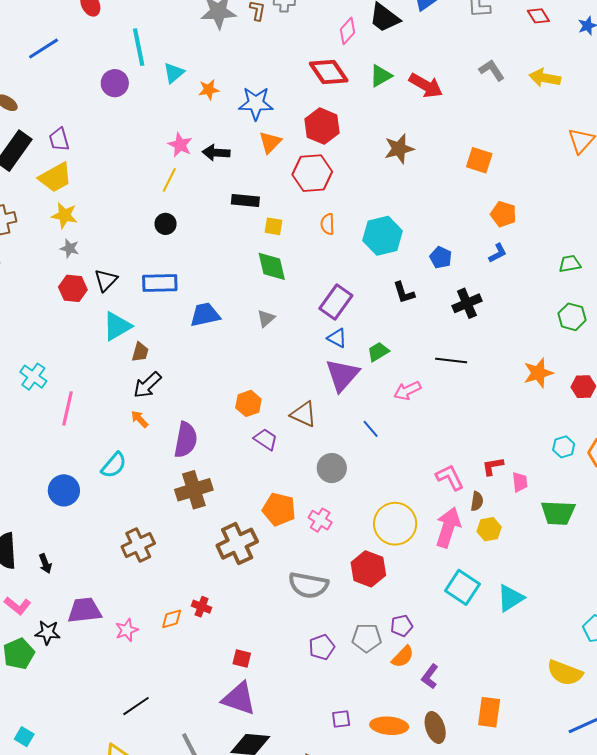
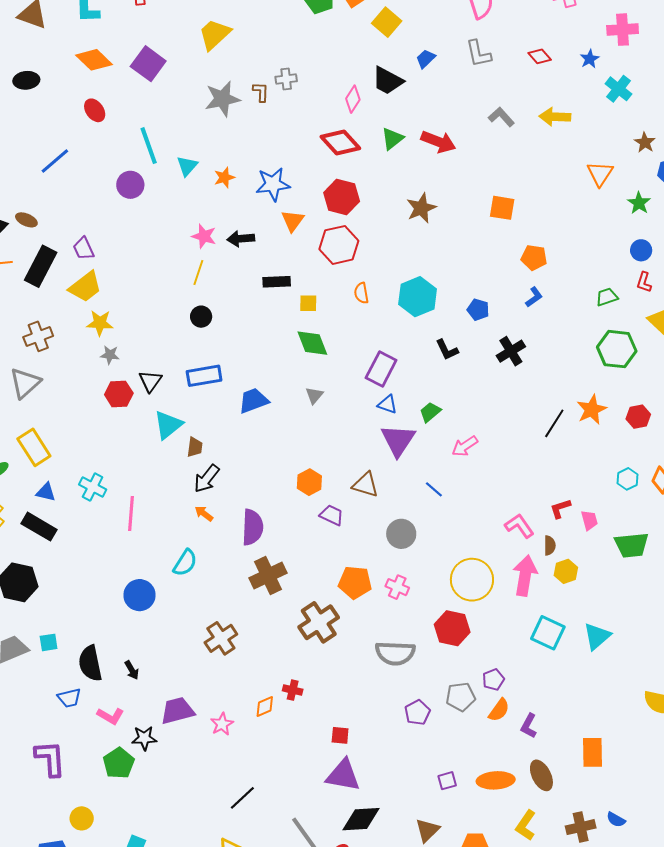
green hexagon: (572, 317) -> (617, 349), size x1.4
black line: (451, 360) -> (554, 423), moved, turned -56

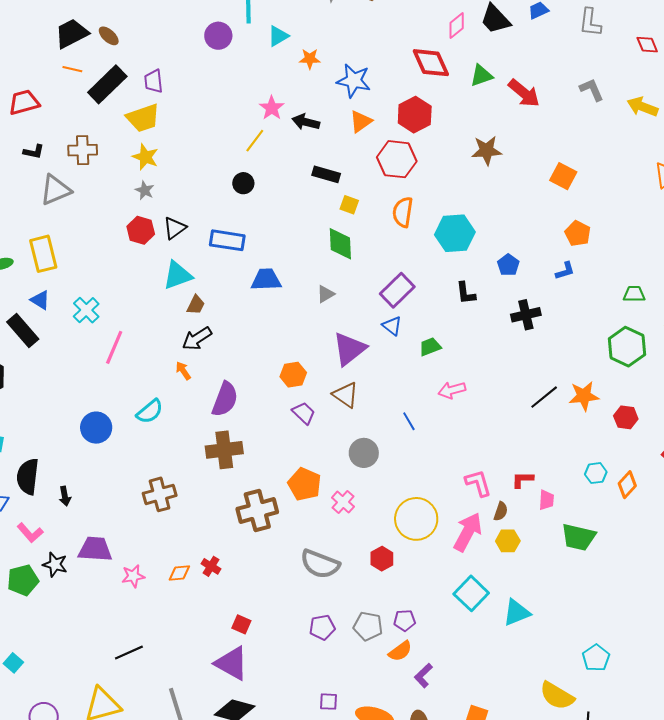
orange semicircle: (361, 293) -> (403, 212), size x1.4
purple triangle: (398, 440) -> (349, 349), moved
red hexagon: (452, 628) -> (382, 559), size x0.7

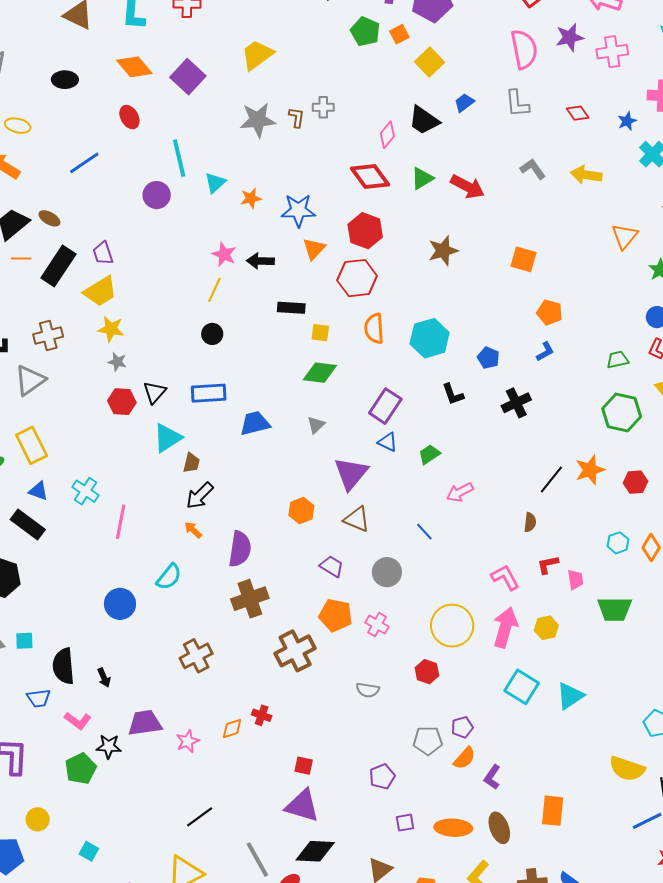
green diamond: (340, 244) -> (320, 373), turned -68
purple trapezoid: (304, 413) -> (332, 566), moved
brown semicircle: (501, 511) -> (530, 522), moved
gray semicircle: (320, 564) -> (368, 690), size x0.6
purple pentagon: (322, 627) -> (382, 776), moved

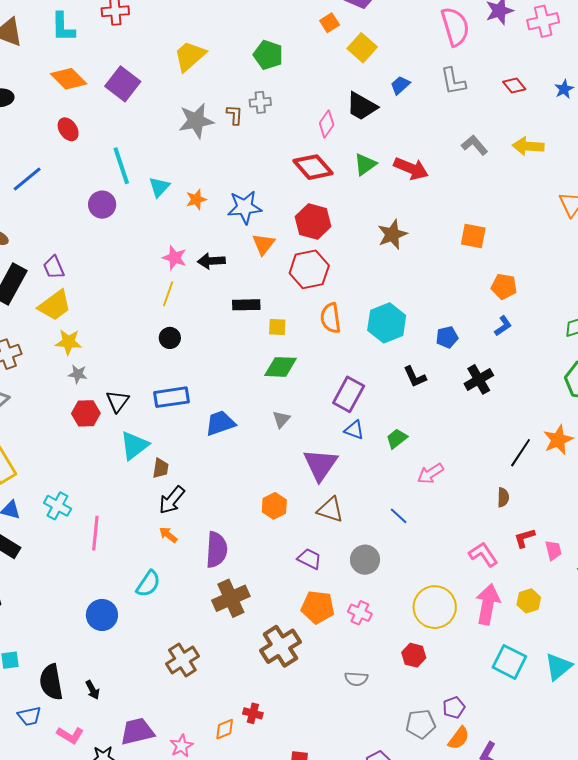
green pentagon: (365, 32) -> (268, 55), moved
blue pentagon: (488, 358) -> (447, 337), turned -30

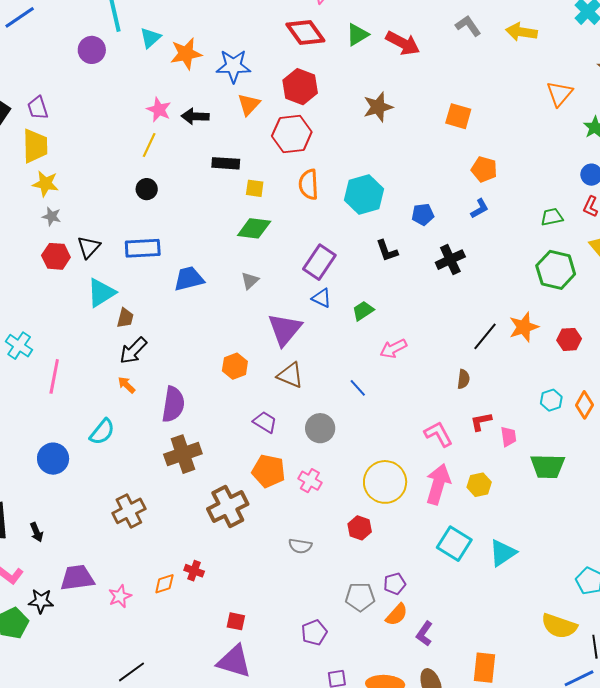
orange star: (196, 199) -> (186, 54), size x1.5
yellow trapezoid: (55, 305) -> (35, 146), turned -60

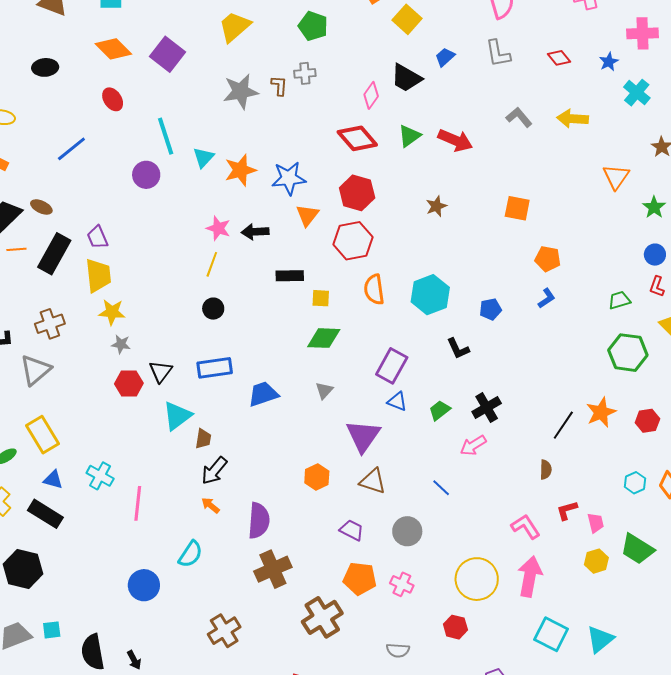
brown star: (378, 107) -> (436, 206), size x0.7
black cross: (450, 260) -> (487, 407), moved
green trapezoid: (548, 466) -> (637, 549), turned 36
yellow hexagon: (479, 485) -> (596, 561), moved

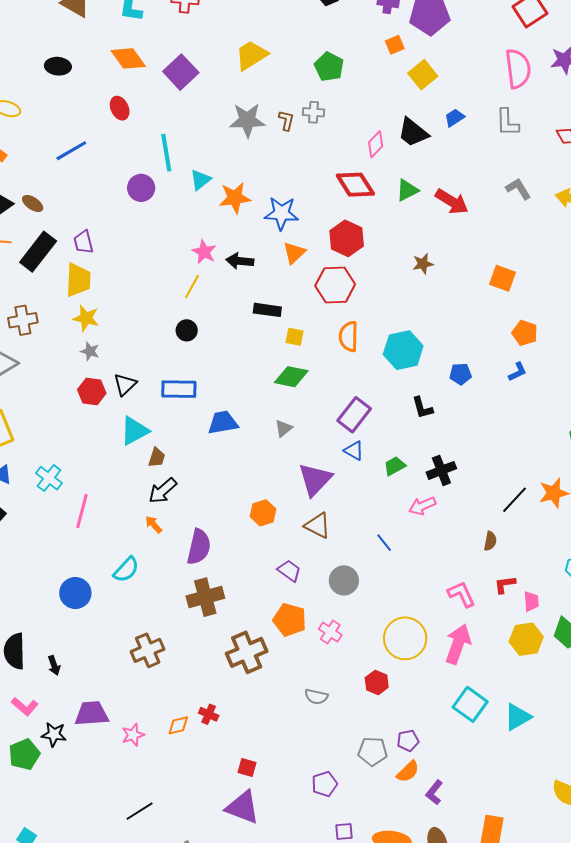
yellow hexagon: (596, 561) -> (526, 639), size x1.4

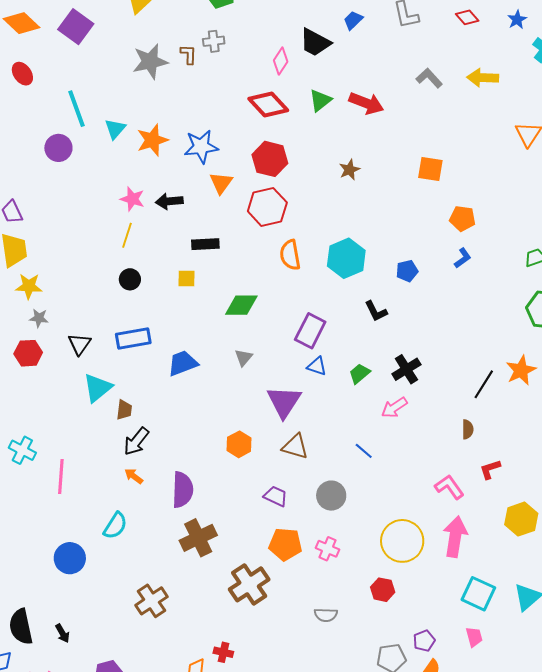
yellow square: (295, 337) -> (186, 278), moved
red hexagon: (92, 391) -> (28, 353), moved
pink trapezoid: (531, 601) -> (474, 637), moved

